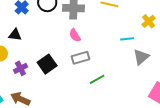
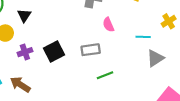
black triangle: (15, 35) -> (24, 15), turned 48
pink semicircle: (75, 35) -> (108, 25), moved

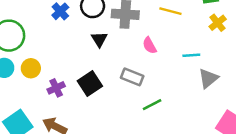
black triangle: (24, 15) -> (99, 39), moved
yellow cross: (169, 21) -> (218, 23), moved
gray rectangle: (91, 50) -> (132, 77), turned 36

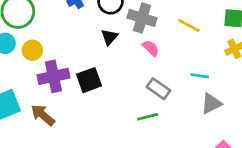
pink semicircle: (150, 45) -> (151, 48), moved, turned 150
gray rectangle: (132, 77) -> (158, 89), moved
purple cross: (56, 88) -> (53, 76), size x1.6

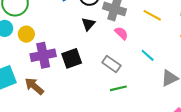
cyan line: (200, 76) -> (148, 55), moved, turned 32
gray rectangle: (158, 89) -> (111, 64), moved

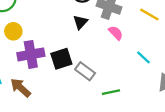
gray rectangle: (111, 64) -> (85, 71), moved

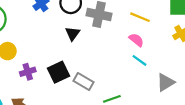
pink semicircle: (116, 33) -> (136, 40), moved
purple cross: (31, 54) -> (28, 72), size x0.6

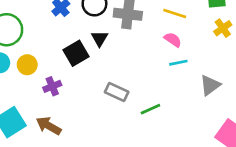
cyan line: (140, 60) -> (178, 63), turned -42
black square: (59, 72) -> (76, 53), moved

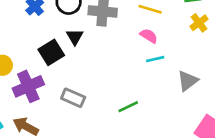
purple cross: (52, 86) -> (28, 86), size x1.6
gray rectangle: (117, 92) -> (73, 98), moved

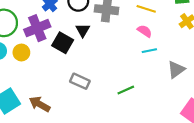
black square: (51, 52) -> (63, 43), turned -30
purple cross: (28, 86) -> (37, 28), moved

